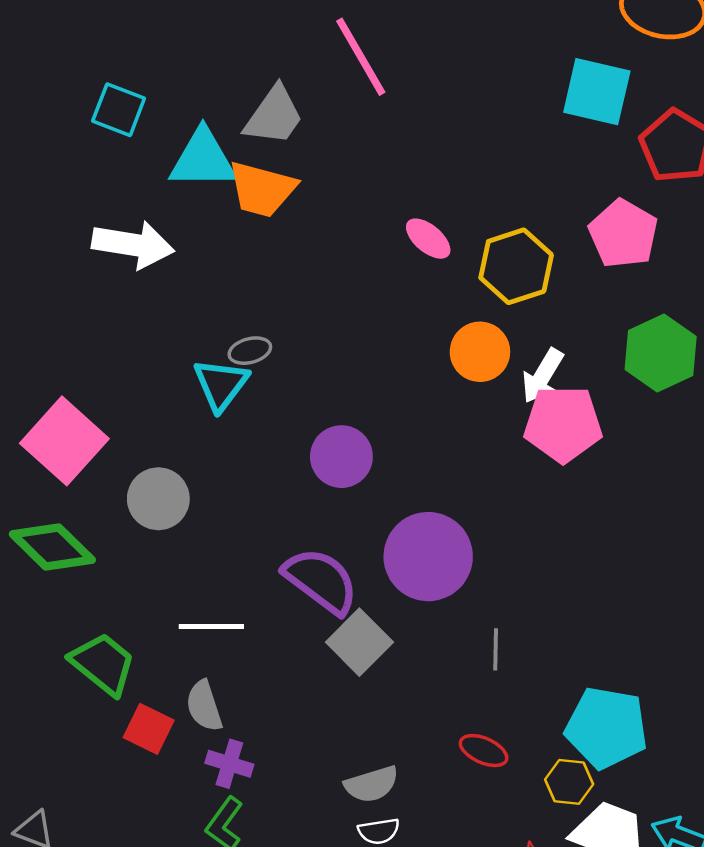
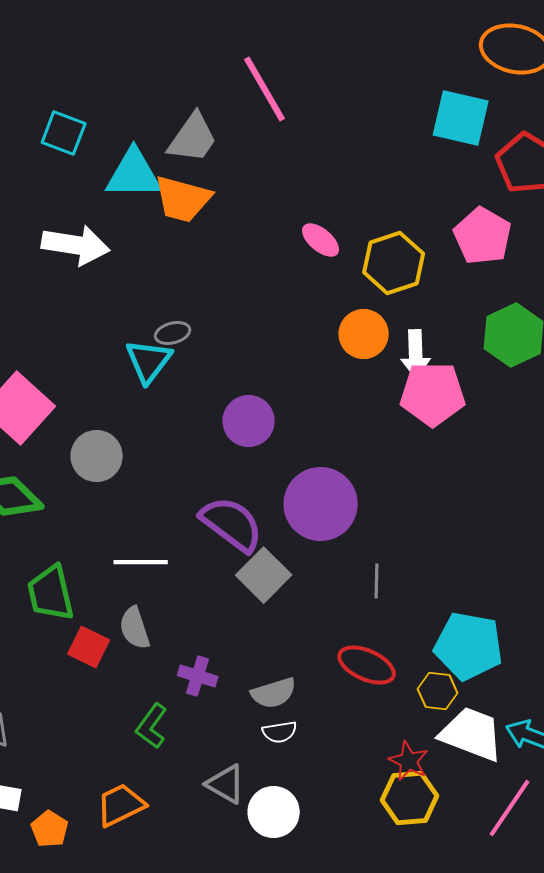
white arrow: (543, 376) -> (416, 354), turned -33
green trapezoid: (103, 664) -> (51, 593), turned -142
red ellipse: (484, 751) -> (367, 665), size x1.4
purple cross: (229, 764) -> (198, 676), moved

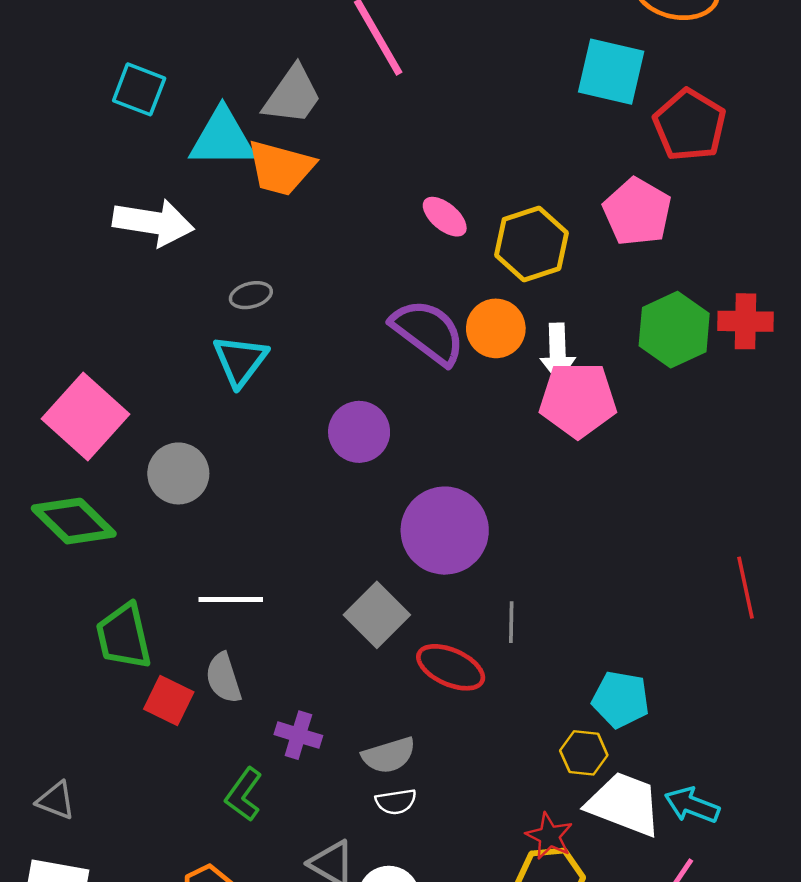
gray ellipse: (173, 333) -> (251, 295), moved
purple semicircle: (232, 524) -> (428, 332), moved
cyan pentagon: (469, 646) -> (621, 699), size x0.7
red ellipse: (367, 665) -> (451, 667), moved

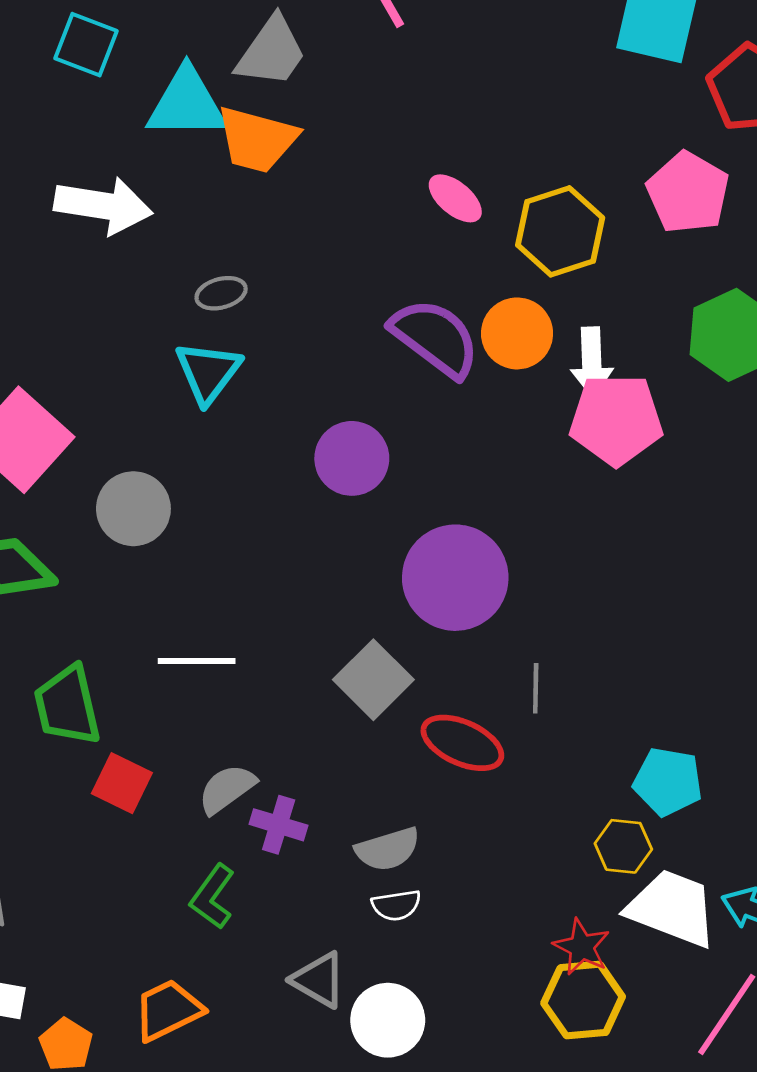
gray semicircle: (224, 678) -> (227, 789), moved, turned 72

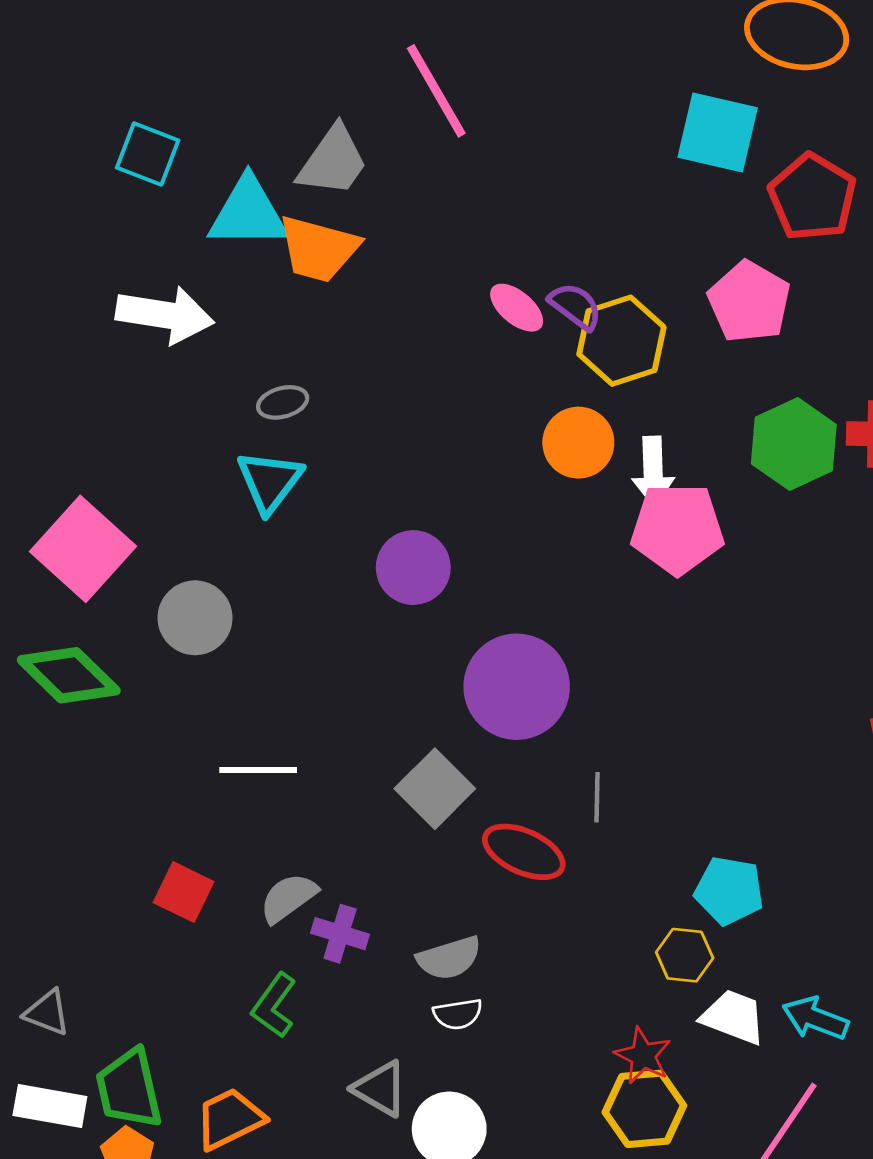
purple semicircle: (435, 338) -> (575, 306), moved, size x0.6
green trapezoid: (67, 706) -> (129, 1089), moved
white trapezoid: (672, 908) -> (733, 1017), size x0.7

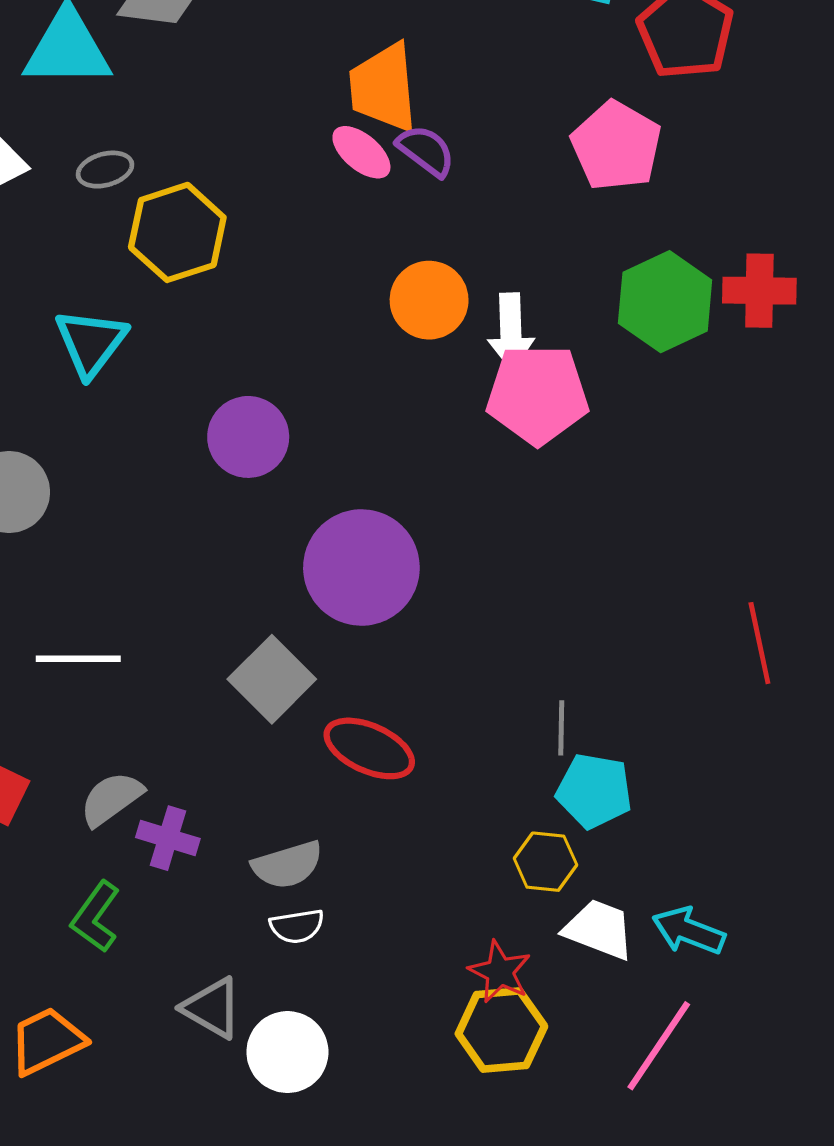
orange trapezoid: (318, 249) -> (383, 88), moved, turned 70
yellow hexagon: (621, 341) -> (177, 232), moved
gray ellipse: (283, 402) -> (105, 170), moved
gray line: (597, 797) -> (561, 728), moved

